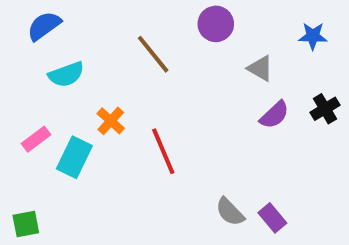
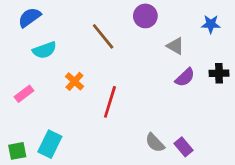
black cross: (325, 109) -> (219, 73), turned 30
red line: (163, 151) -> (110, 102), turned 40
cyan rectangle: (74, 157) -> (50, 144), moved

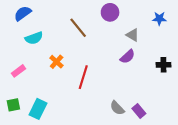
black cross: (219, 73) -> (163, 65), moved
purple semicircle: (185, 77) -> (127, 57), moved
green square: (17, 151) -> (13, 105), moved

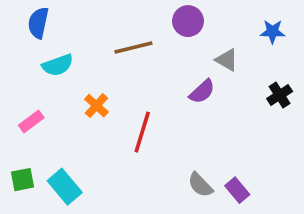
blue semicircle: (23, 13) -> (38, 23), turned -42
brown line: (78, 28) -> (133, 47), turned -65
purple semicircle: (127, 57) -> (202, 92), moved
black cross: (163, 65) -> (280, 95), moved, turned -32
cyan rectangle: (38, 109) -> (65, 187), turned -66

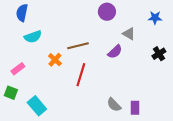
brown line: (133, 47) -> (78, 46), moved
green square: (22, 180) -> (11, 93), moved, turned 32
purple rectangle: (237, 190) -> (135, 108), turned 40

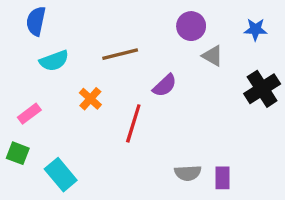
purple circle: (107, 12) -> (191, 26), moved
brown line: (78, 46) -> (120, 54), moved
purple semicircle: (115, 52) -> (165, 85), moved
black cross: (159, 54) -> (262, 89), size x1.5
gray semicircle: (114, 105) -> (188, 173), turned -49

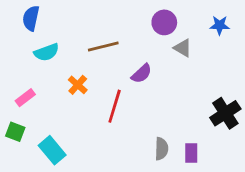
black cross: (262, 89) -> (225, 113), moved
gray semicircle: (188, 173) -> (161, 149), turned -85

